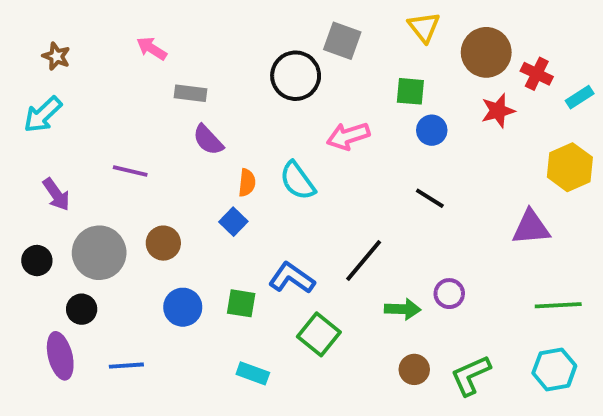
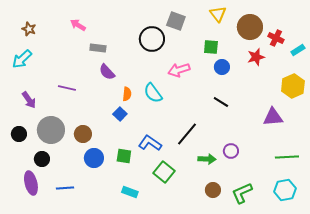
brown circle: (163, 243) -> (83, 134), moved

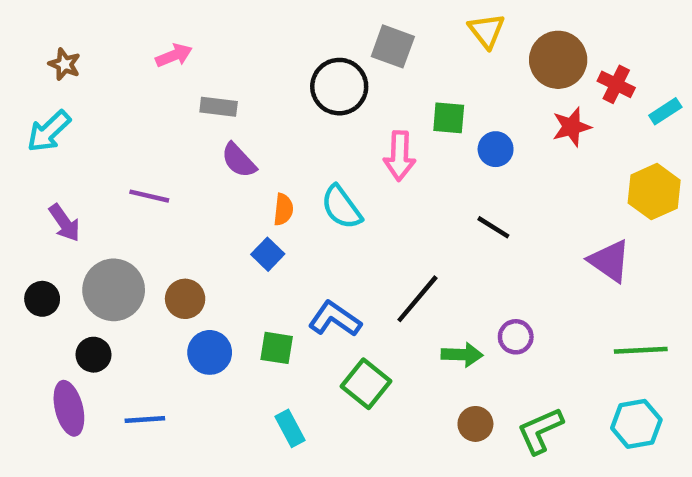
pink arrow: (78, 25) -> (174, 55), turned 126
green square: (211, 47) -> (449, 118), moved
pink arrow: (179, 70) -> (400, 156), turned -70
purple triangle: (273, 117) -> (609, 261), turned 40
cyan rectangle: (130, 192) -> (290, 428), turned 42

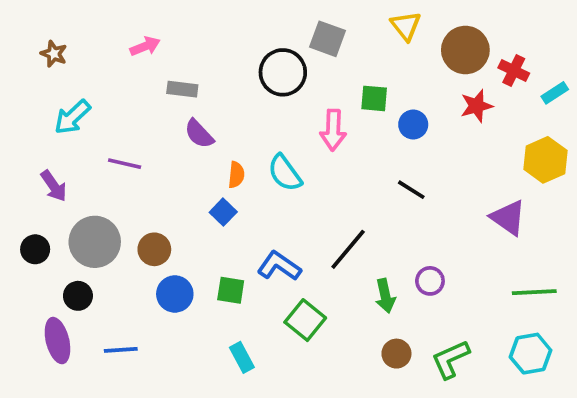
cyan arrow: (49, 131) -> (72, 117), moved
green arrow: (462, 355) -> (385, 296), turned 76

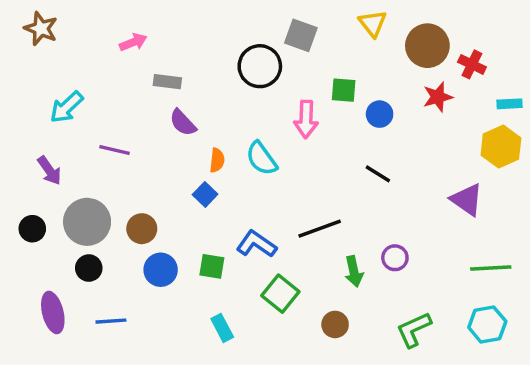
brown star: (54, 54) -> (41, 29), moved, size x1.4
cyan rectangle: (555, 93) -> (510, 104), moved, turned 30
black line: (348, 249) -> (320, 229), turned 30
black circle: (78, 296) -> (89, 268), moved
brown circle: (396, 354) -> (335, 324), moved

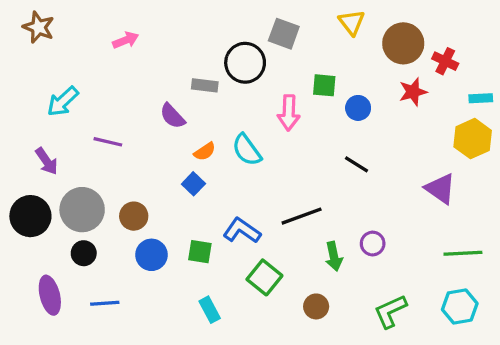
gray rectangle: (167, 82) -> (205, 85), moved
orange semicircle: (217, 160) -> (205, 152), turned 50
black circle: (32, 229) -> (30, 216), size x1.6

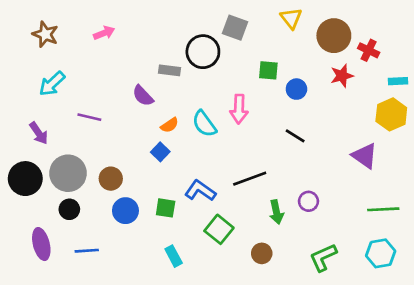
brown star: (39, 27) -> (45, 34), moved
pink arrow: (289, 113) -> (239, 109), moved

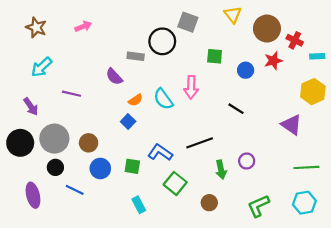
cyan rectangle: (398, 81) -> (317, 56), moved
blue circle: (296, 89) -> (246, 70), moved
blue line: (87, 251) -> (75, 190), moved, turned 30

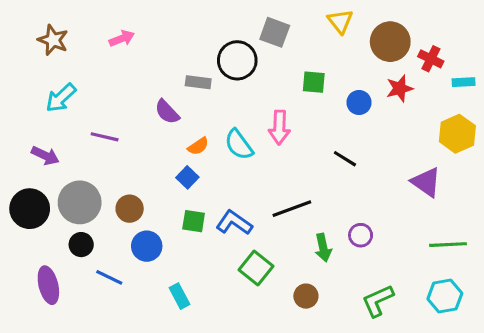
purple arrow: (31, 107) -> (45, 156), turned -30
green square: (132, 166) -> (194, 221), moved
cyan rectangle: (139, 205) -> (180, 296), moved

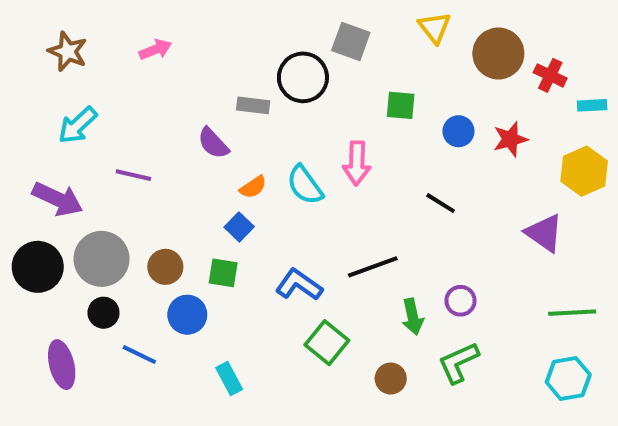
red star: (400, 88) -> (510, 139), moved
purple arrow: (45, 156) -> (58, 199), size x1.4
green square: (194, 221) -> (223, 273), moved
green L-shape: (378, 301) -> (458, 363), moved

